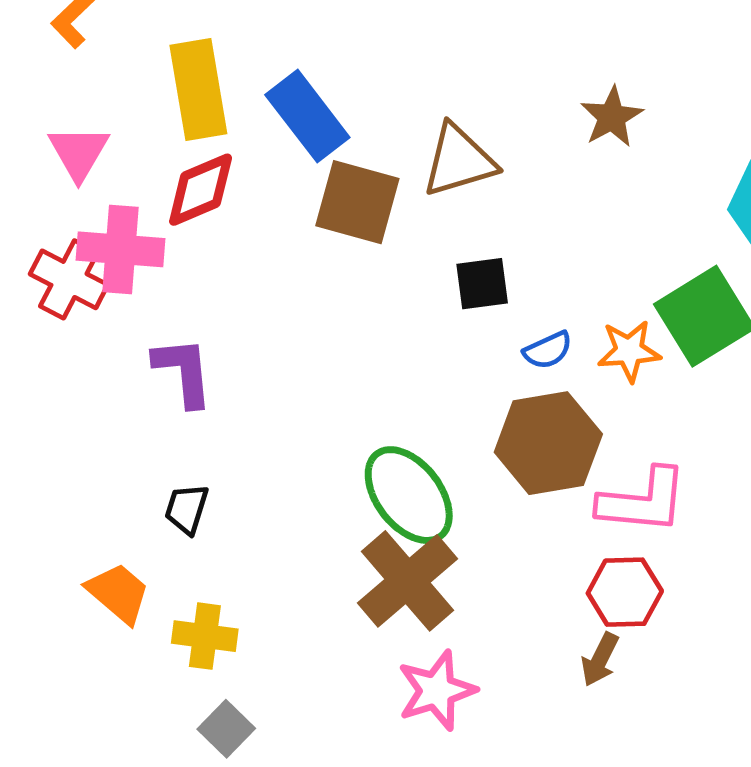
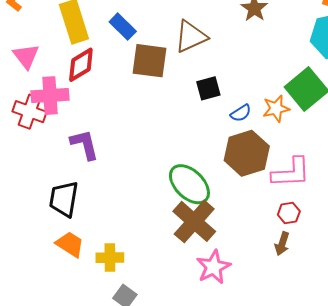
blue rectangle: (307, 116) -> (123, 27), size x0.7
black trapezoid: (187, 509) -> (64, 199), moved, size x1.6
red hexagon: (625, 592) -> (289, 213), size x0.7

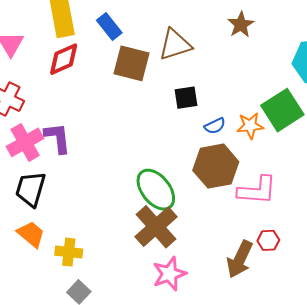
pink cross: (50, 96) -> (25, 142), moved, turned -33
red hexagon: (289, 213) -> (268, 240), moved
brown arrow: (282, 244) -> (240, 259), size x1.6

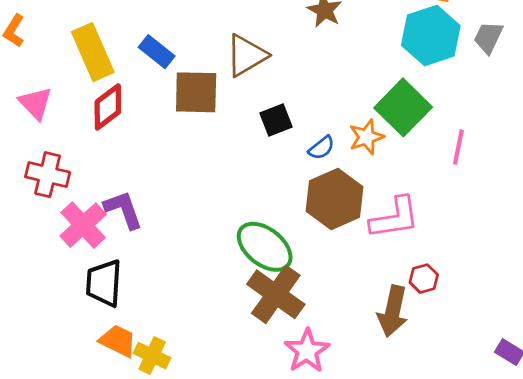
yellow cross: (69, 252) -> (152, 356), moved, turned 32

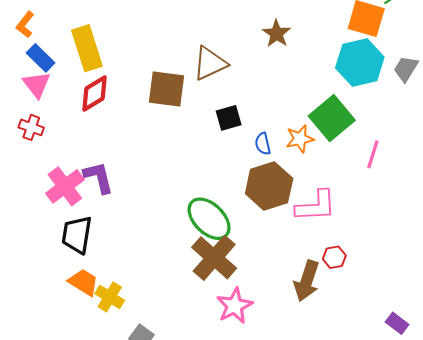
blue rectangle: (157, 52) -> (41, 58), moved
blue semicircle: (321, 148) -> (263, 144), turned 110
red cross: (48, 175) -> (31, 127), moved, size x0.7

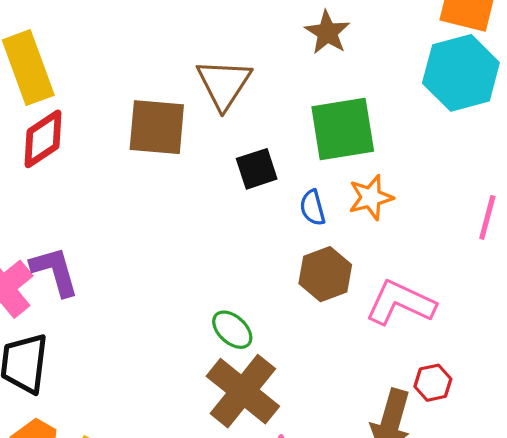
brown triangle: (210, 63) -> (224, 84), turned -30
green square: (332, 118) -> (343, 129), moved, turned 33
brown hexagon: (269, 186) -> (325, 274), size x0.7
pink L-shape: (316, 206) -> (400, 303), turned -150
green ellipse: (209, 219) -> (232, 330), size x0.6

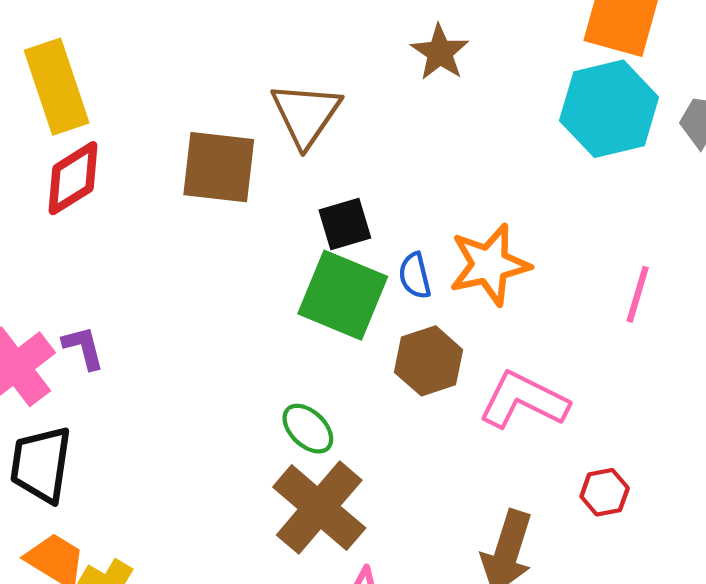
green square: (343, 129) -> (343, 295), moved, turned 30
orange star: (371, 197) -> (489, 265), size x1.4
purple L-shape: (55, 271) -> (83, 348), size x0.7
red hexagon: (433, 383) -> (605, 492), moved

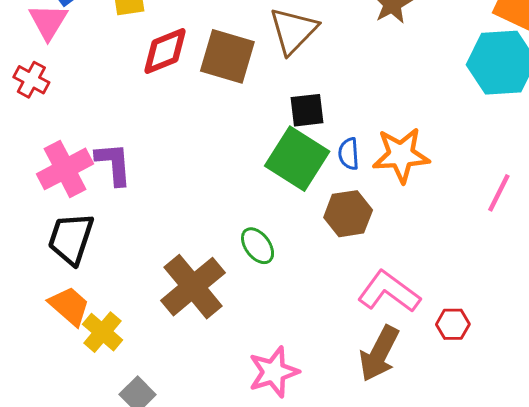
red diamond: (73, 178) -> (165, 51), moved
purple L-shape: (83, 348) -> (114, 164), size x1.4
pink L-shape: (524, 400) -> (389, 292), moved
brown cross: (319, 508) -> (193, 287), moved

